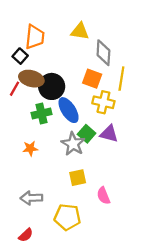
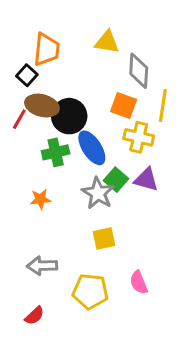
pink semicircle: (103, 196) -> (139, 282), moved

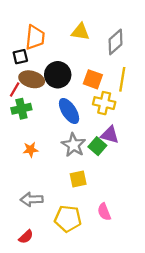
gray diamond: (139, 71) -> (115, 42), moved, turned 45
black square: (27, 75) -> (20, 57), turned 35
black circle: (69, 116) -> (58, 75), moved
green cross: (56, 152) -> (21, 109), moved
green square: (116, 180) -> (97, 146), moved

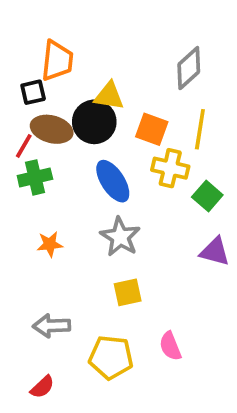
yellow triangle: (80, 32) -> (109, 96), moved
purple triangle: (110, 135) -> (215, 252), moved
green square: (97, 146) -> (207, 196), moved

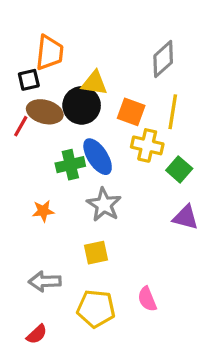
green cross: (35, 177) -> (70, 165), moved
yellow square: (128, 292) -> (96, 253), moved

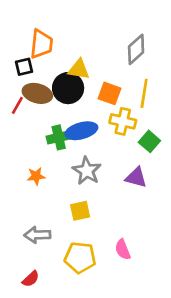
blue ellipse: (98, 157) -> (81, 131), turned -72
purple triangle: (186, 217) -> (136, 177), moved

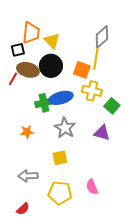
yellow triangle: (79, 69) -> (52, 41), moved, turned 36
yellow line: (144, 93) -> (96, 59), moved

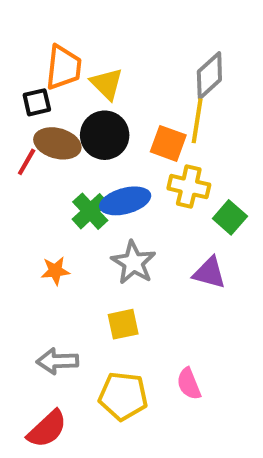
green cross: (44, 103) -> (90, 211), turned -30
red semicircle: (23, 209) -> (47, 429), size x1.5

